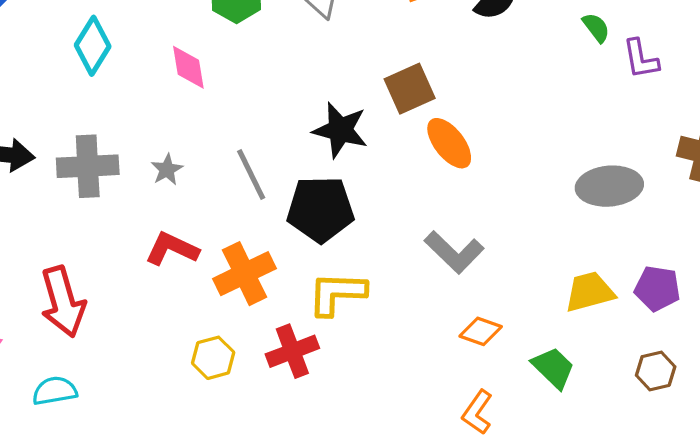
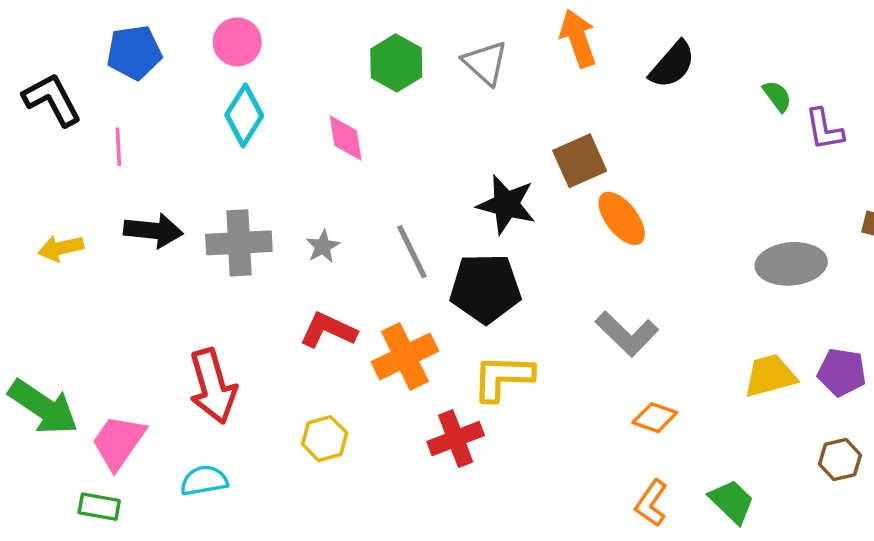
yellow hexagon: (213, 358) -> (325, 439), moved
green trapezoid: (553, 368) -> (732, 501), moved

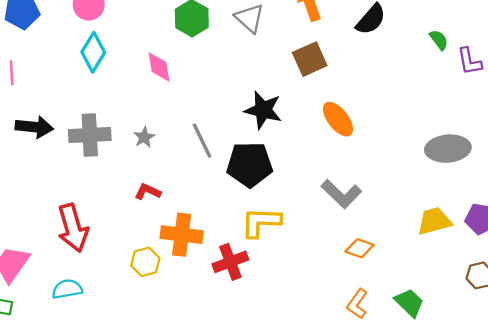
brown square: (580, 161) -> (310, 59), moved
red L-shape: (328, 330) -> (148, 192), size x0.7
orange cross: (405, 356) -> (182, 235), moved, turned 33

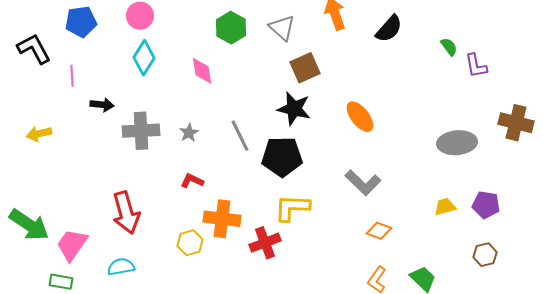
brown square: (310, 59) -> (305, 68), moved
black arrow: (34, 127) -> (102, 105), moved, size x0.7
yellow trapezoid: (434, 221) -> (445, 207), size x0.7

